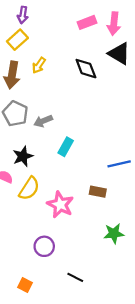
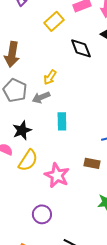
yellow rectangle: (17, 40) -> (54, 21), moved
yellow arrow: (39, 65) -> (50, 77), moved
cyan rectangle: (66, 147) -> (62, 121), turned -30

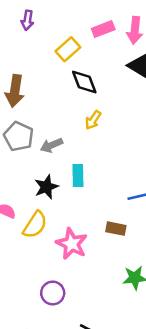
black diamond: (81, 48) -> (84, 82), moved
yellow arrow: (50, 77) -> (93, 120), moved
black star: (22, 130) -> (46, 187), moved

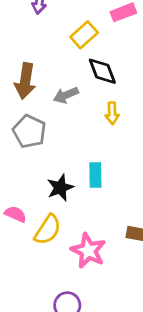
yellow arrow: (93, 120) -> (112, 113), turned -36
gray arrow: (51, 145) -> (66, 95), moved

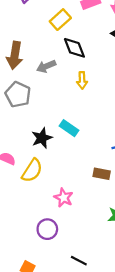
cyan rectangle: (95, 175) -> (69, 128), turned -54
pink star: (88, 251) -> (64, 198), moved, size x0.7

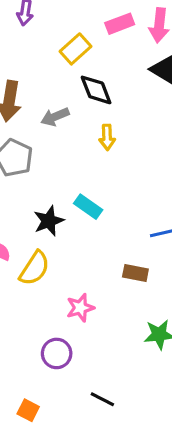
pink star: (64, 198) -> (80, 308), turned 30

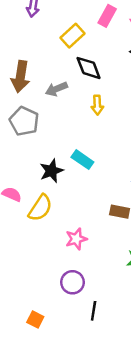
pink rectangle: (120, 24) -> (107, 16), turned -40
purple circle: (57, 353) -> (72, 282), moved
black line: (102, 399) -> (94, 311), turned 72

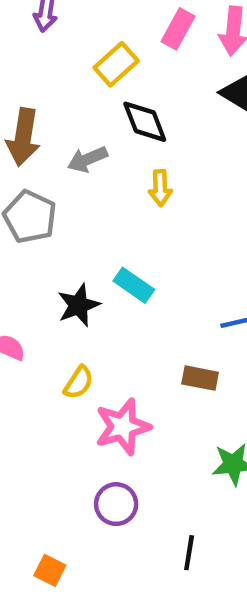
yellow semicircle: (40, 208) -> (79, 383), moved, size x0.7
pink star: (76, 239) -> (123, 427), size x1.4
black line: (94, 311) -> (189, 553), moved

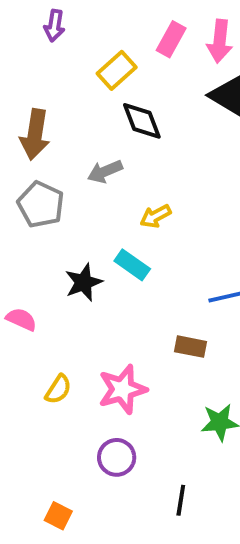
gray arrow: (87, 159) -> (105, 171), moved
yellow arrow: (160, 188) -> (155, 216), moved, turned 64
yellow semicircle: (79, 383) -> (58, 389), moved

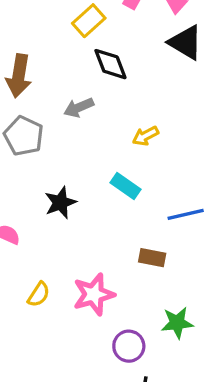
yellow arrow: (155, 216) -> (145, 136), moved
cyan rectangle: (132, 265) -> (125, 186), moved
purple circle: (117, 457) -> (129, 346), moved

